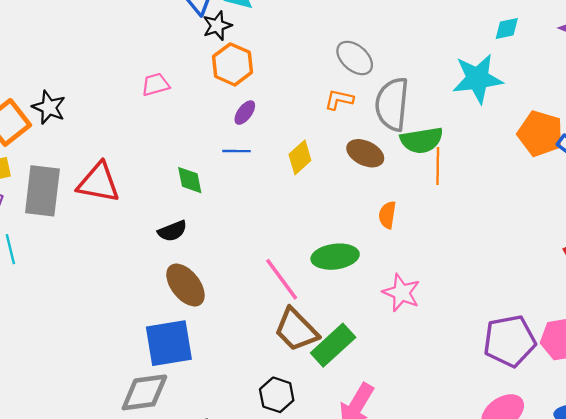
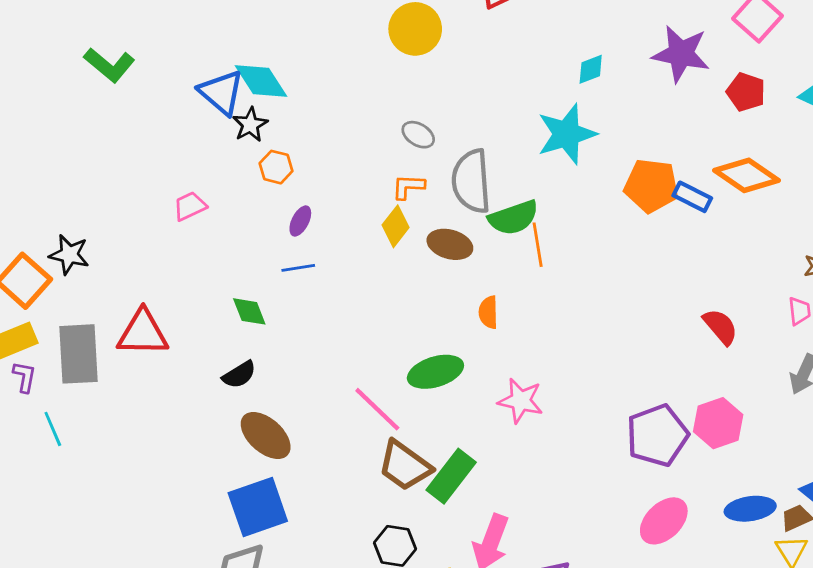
gray ellipse: (355, 58) -> (418, 135), size x0.7
orange hexagon: (232, 64) -> (276, 167), size x0.7
yellow diamond: (300, 157) -> (396, 226), moved

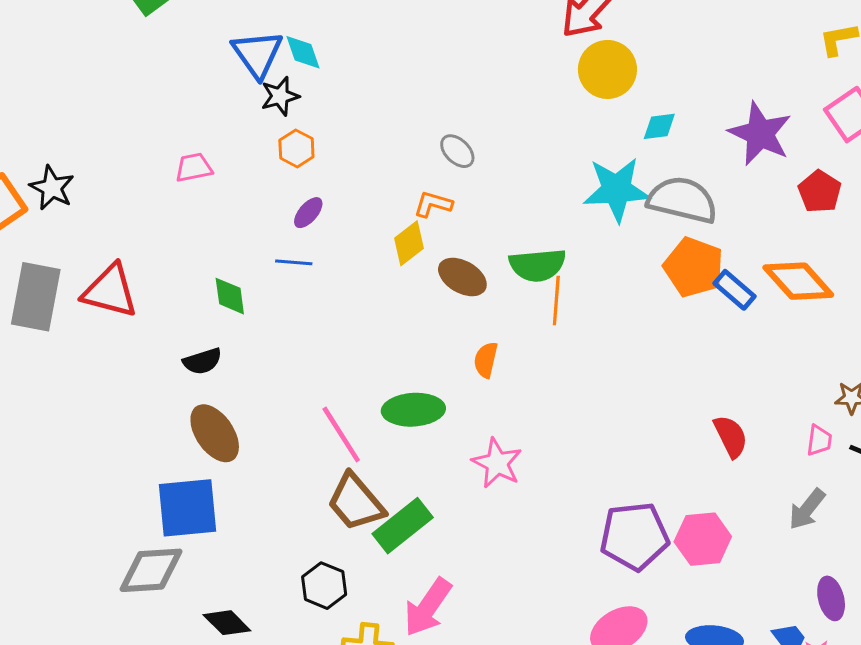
yellow circle: (415, 29) -> (607, 69), moved
cyan diamond: (261, 81) -> (303, 52), size x0.7
gray semicircle: (471, 181) -> (682, 200), moved, turned 94

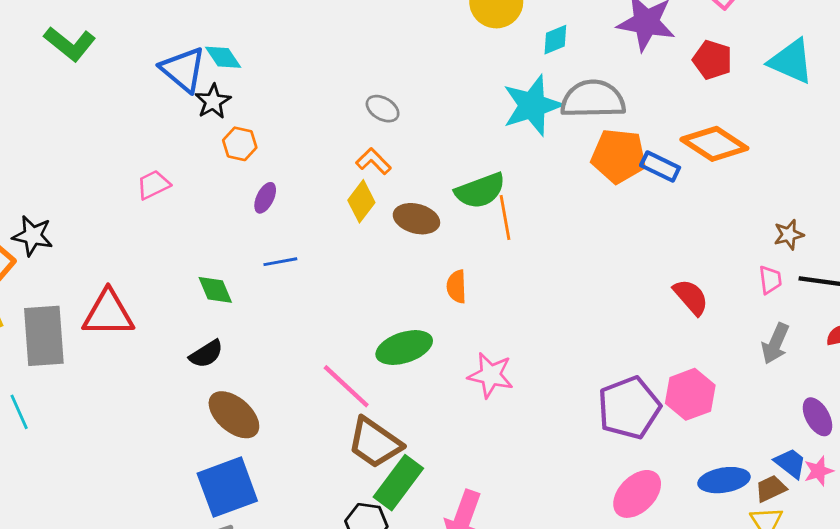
orange L-shape: (433, 204) -> (373, 161), turned 44
blue line: (294, 262) -> (280, 262), moved
green rectangle: (403, 526) -> (398, 483), moved

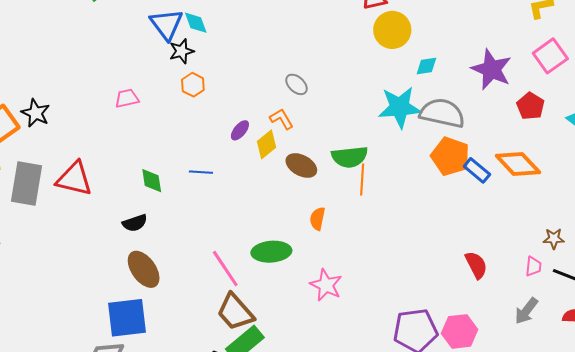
purple ellipse: (265, 198) -> (240, 130), moved

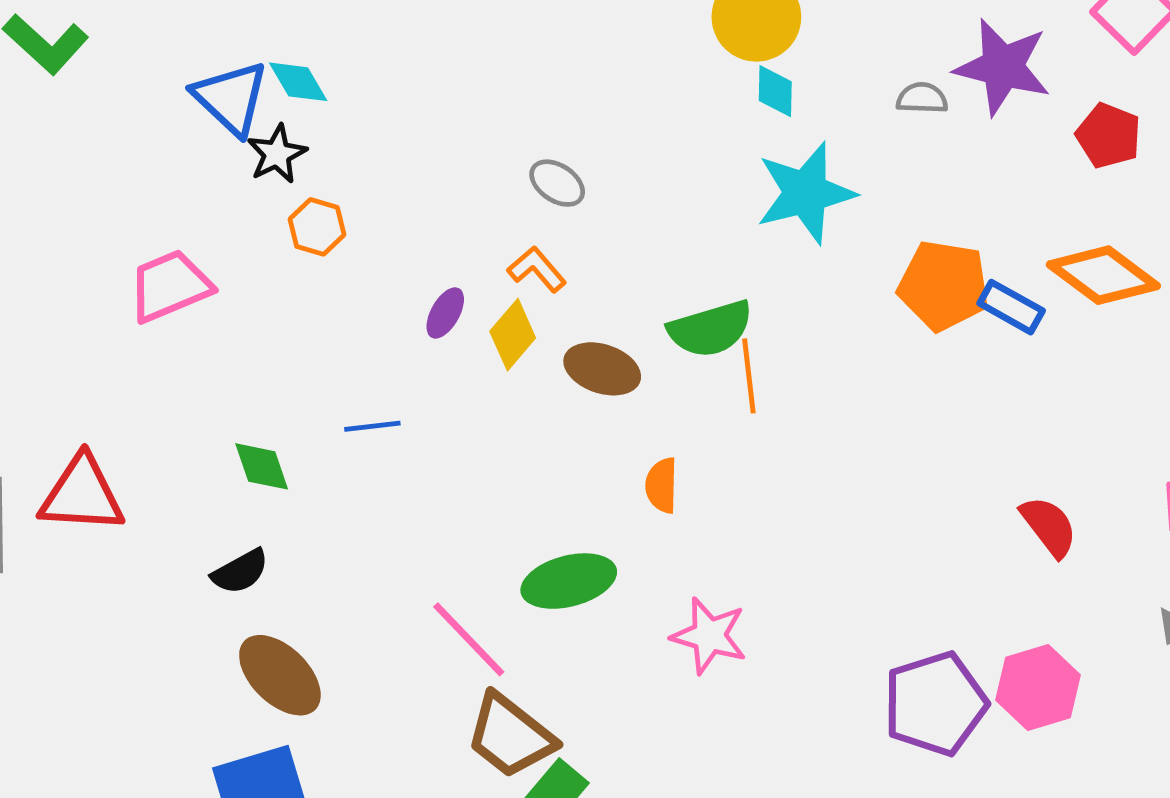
cyan diamond: (426, 66) -> (775, 91), moved, turned -70
pink trapezoid: (127, 98) -> (170, 286), size x1.5
gray semicircle: (442, 113) -> (922, 98), moved, size x0.5

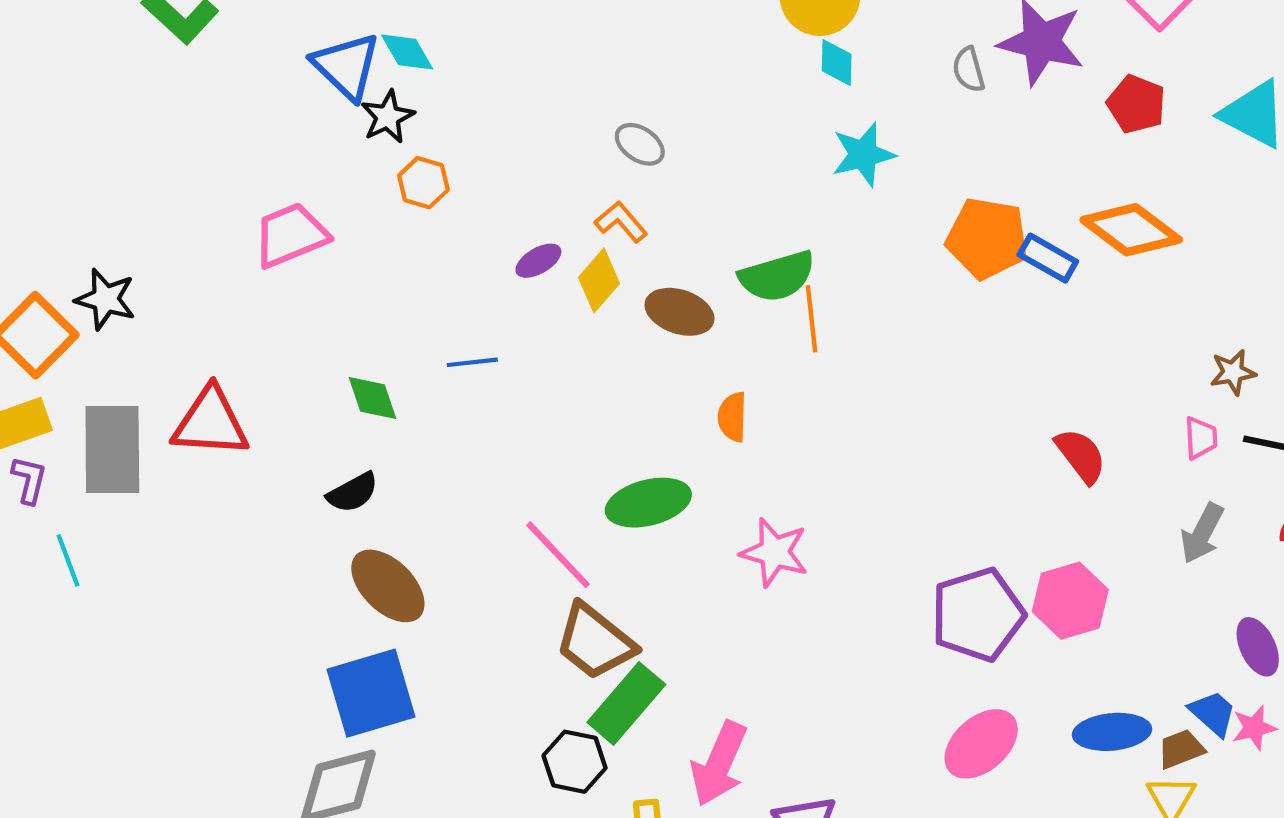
gray semicircle: (922, 98) -> (969, 70), turned -108
cyan star: (806, 193) -> (863, 154), size x0.7
purple ellipse: (445, 313) -> (538, 261), turned 30

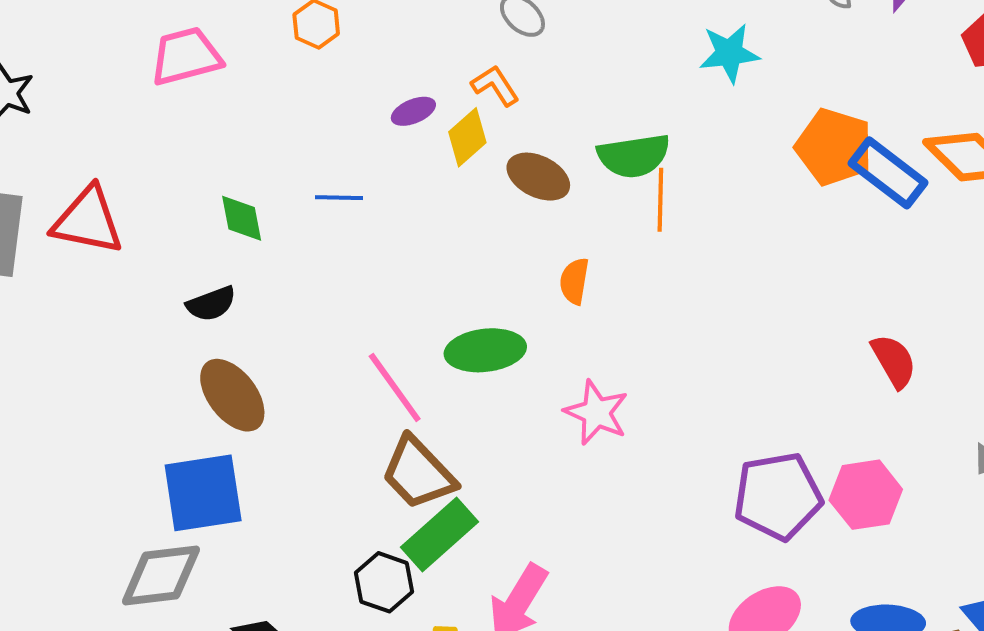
blue rectangle: (1048, 258) -> (888, 173), size x1.4

